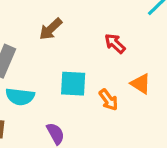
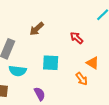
orange arrow: (108, 100) -> (82, 79), moved

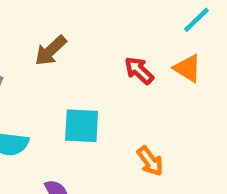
orange triangle: (93, 63) -> (188, 68), moved

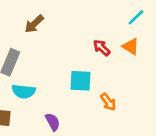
brown arrow: (51, 51) -> (34, 24), moved
cyan square: (82, 126) -> (80, 81), moved

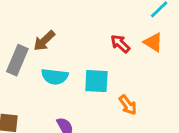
brown arrow: (34, 24) -> (44, 41), moved
cyan semicircle: (24, 91) -> (55, 77), moved

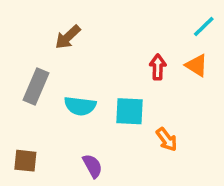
brown arrow: (44, 41) -> (68, 37), moved
red arrow: (120, 44) -> (158, 67), turned 48

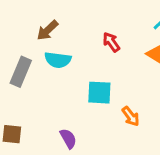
red arrow: (158, 67) -> (111, 42), moved, turned -36
cyan semicircle: (80, 106) -> (58, 60), moved

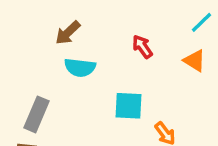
gray rectangle: (21, 72) -> (36, 114), moved

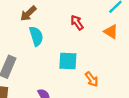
cyan semicircle: (80, 68) -> (36, 36), turned -114

